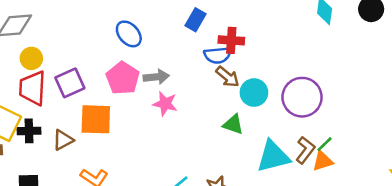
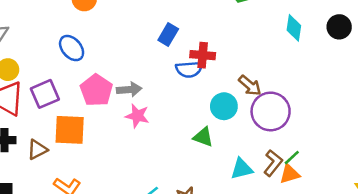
blue ellipse: (129, 34) -> (72, 48), moved
brown arrow: (227, 77) -> (250, 86), moved
cyan triangle: (273, 156) -> (242, 169), size x0.7

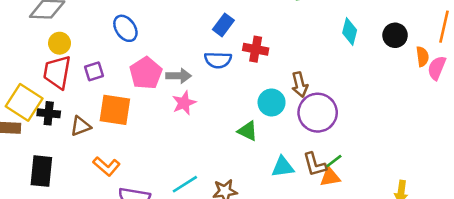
blue semicircle: (189, 69) -> (218, 60), moved
brown arrow: (250, 86) -> (300, 85), turned 30
purple square: (45, 94) -> (94, 71), size x0.7
pink star: (137, 116) -> (184, 103), turned 30
brown L-shape: (273, 163) -> (315, 164), turned 120

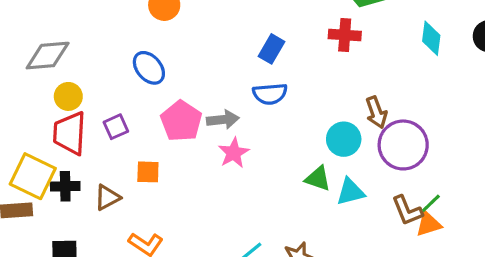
red cross: (256, 49) -> (345, 35), moved
orange square: (115, 110) -> (148, 172), size x0.6
cyan triangle: (283, 167) -> (350, 192), moved

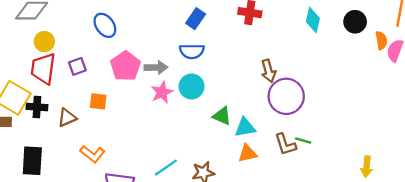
cyan circle: (344, 139) -> (192, 86), moved
green line: (431, 203) -> (303, 140), turned 56
orange triangle: (428, 224) -> (247, 153), moved

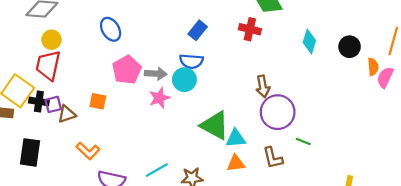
purple square: (77, 66) -> (53, 104), moved
cyan circle: (192, 86) -> (184, 80), moved
green triangle: (222, 116) -> (215, 125), size x1.6
green line: (303, 140) -> (303, 141), moved

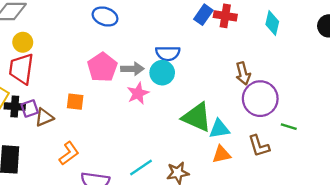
blue ellipse: (111, 29) -> (105, 17), moved, turned -35
blue rectangle: (198, 30) -> (203, 15), moved
cyan diamond: (309, 41) -> (272, 23), moved
orange L-shape: (88, 151) -> (69, 153), turned -75

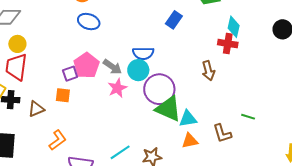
red cross: (225, 16) -> (228, 44), moved
gray arrow: (132, 69) -> (112, 67), turned 36
purple circle: (260, 99) -> (159, 89), moved
purple square: (30, 108) -> (70, 74), moved

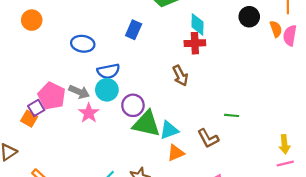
blue ellipse: (89, 22) -> (83, 44), moved
purple circle: (159, 89) -> (133, 105), size x0.7
orange square: (63, 95) -> (29, 119), moved, turned 35

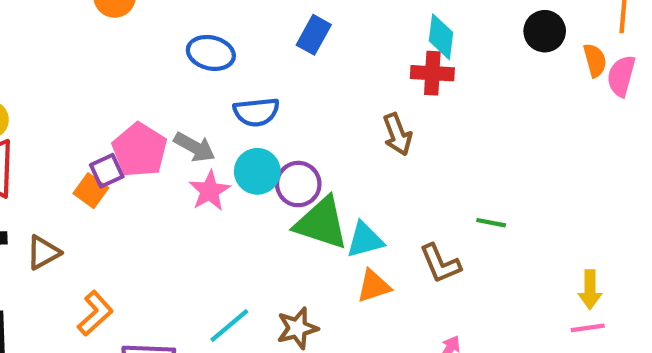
cyan circle: (107, 90) -> (257, 171), moved

